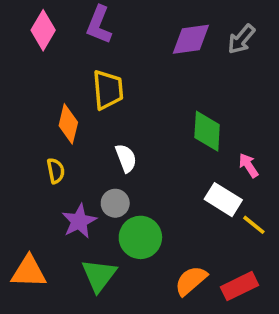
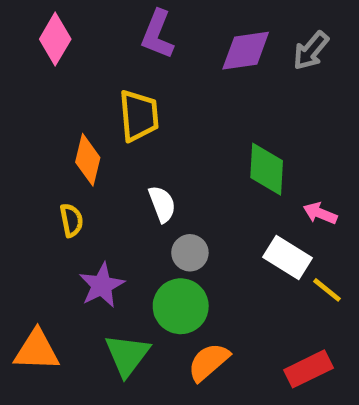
purple L-shape: (99, 25) -> (157, 34), moved
pink arrow: (249, 165) -> (320, 213), turned -35
gray circle: (115, 203) -> (190, 253), moved
orange semicircle: (191, 281) -> (209, 362), moved

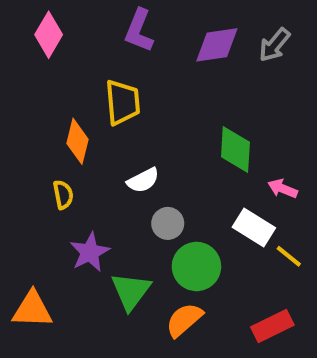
white semicircle: (162, 204) -> (143, 180), turned 84
green circle: (181, 306) -> (196, 266), moved
green triangle: (127, 355) -> (131, 291), moved

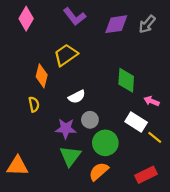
purple L-shape: (139, 31) -> (75, 16), turned -60
yellow trapezoid: (123, 102) -> (66, 55), turned -120
purple star: (90, 252) -> (66, 129), moved, turned 30

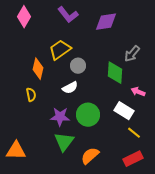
gray arrow: (147, 24) -> (132, 54), moved
gray circle: (90, 120) -> (78, 66), moved
yellow line: (155, 137) -> (134, 133), moved
green circle: (105, 143) -> (88, 115), moved

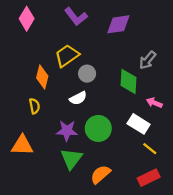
orange triangle: (16, 151) -> (22, 145), moved

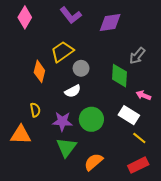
yellow semicircle: (34, 106) -> (35, 110), moved

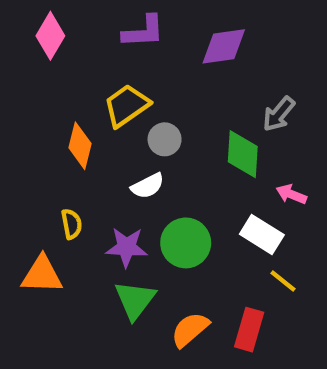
purple L-shape: (71, 15) -> (143, 32), turned -55
red rectangle: (138, 165) -> (249, 330), moved, turned -48

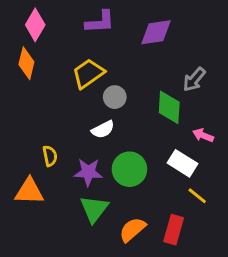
orange diamond: (80, 146) -> (26, 63), moved

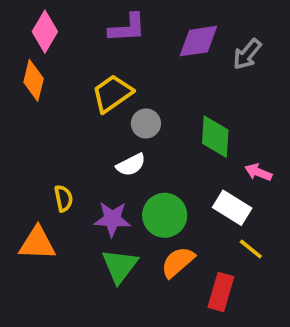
gray arrow: (194, 79) -> (247, 54), moved
orange semicircle: (132, 230) -> (178, 262), moved

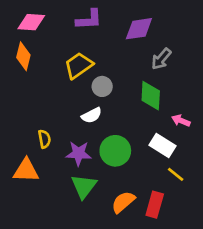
pink diamond: (45, 32) -> (31, 22), turned 64
gray arrow: (247, 54) -> (161, 59), moved
orange semicircle: (178, 262) -> (123, 202), moved

